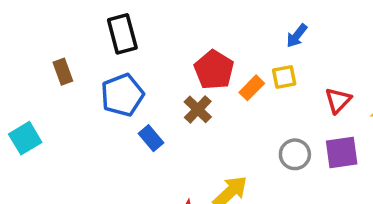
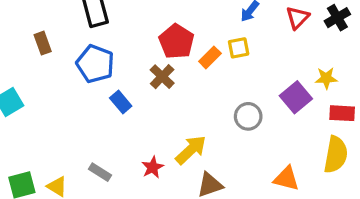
blue pentagon: (122, 95) -> (95, 64), turned -30
red triangle: (338, 100) -> (298, 18), moved
purple square: (342, 153) -> (296, 97), moved, turned -32

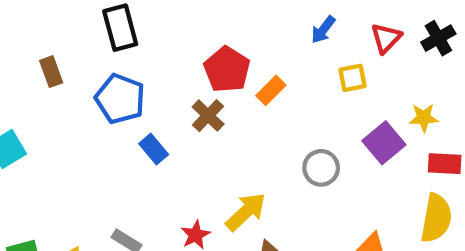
yellow square: (239, 48) -> (353, 78), moved

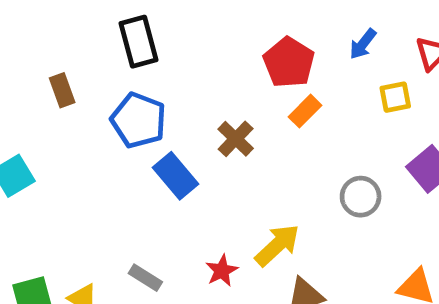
red pentagon: (227, 69) -> (289, 62), moved
blue rectangle: (154, 149) -> (175, 176), size x1.4

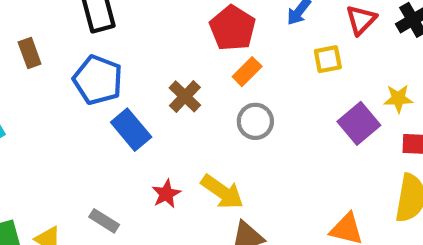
gray circle: (361, 197) -> (255, 121), moved
yellow arrow: (277, 245) -> (222, 192), turned 78
red star: (222, 271) -> (166, 194), moved

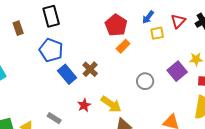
brown rectangle: (30, 53) -> (18, 28), moved
yellow square: (328, 59) -> (157, 33), moved
brown cross: (185, 96) -> (90, 69), moved
gray circle: (255, 121) -> (145, 81), moved

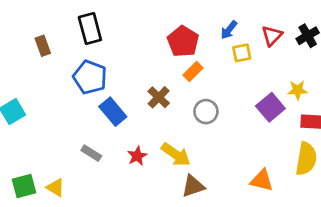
brown cross: (90, 69) -> (159, 97), moved
gray circle: (145, 81) -> (206, 112), moved
gray rectangle: (54, 118) -> (91, 153), moved

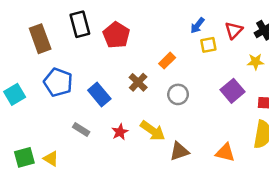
red pentagon: (183, 41) -> (116, 35), moved
brown rectangle: (43, 46) -> (40, 39), size x1.6
blue pentagon: (90, 77) -> (58, 82), moved
yellow star: (298, 90) -> (255, 62), moved
brown triangle: (193, 186) -> (179, 151), moved

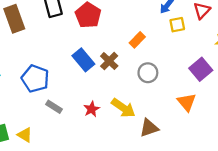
blue pentagon: (58, 82) -> (35, 79), moved
blue rectangle: (99, 94) -> (83, 60), moved
orange triangle: (225, 153) -> (187, 102), moved, turned 36

